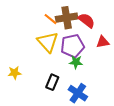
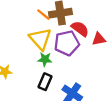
red semicircle: (87, 20) -> (80, 29), moved
green star: (76, 62) -> (45, 59), moved

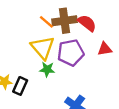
red semicircle: (80, 29) -> (87, 23), moved
black rectangle: (45, 82) -> (20, 86), moved

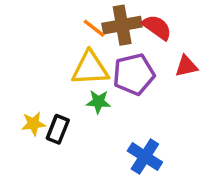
yellow triangle: (43, 48) -> (90, 68), turned -50

